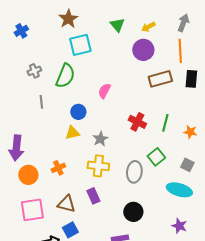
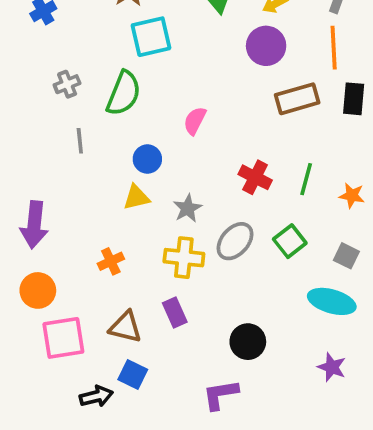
gray ellipse: (134, 172) -> (235, 241), moved, turned 35
orange circle: (28, 175) -> (38, 290), moved
blue square: (70, 230) -> (133, 374), turned -35

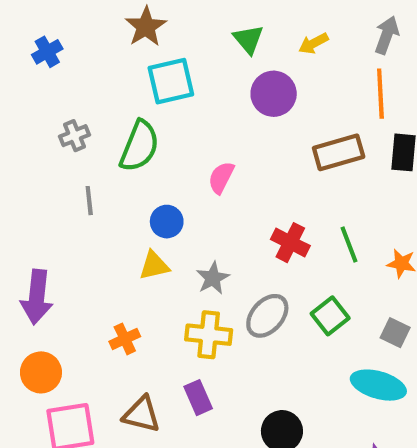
purple circle: (266, 46) -> (274, 94), moved
green line: (306, 179) -> (349, 245), turned -36

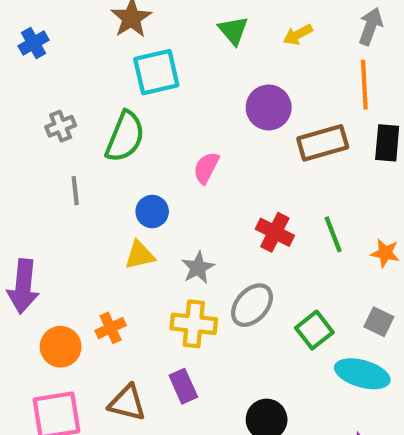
purple circle: (274, 94) -> (269, 107), moved
green square: (330, 316) -> (314, 330), moved
orange circle: (41, 372) -> (61, 347), moved

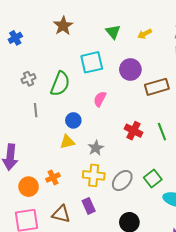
cyan square: (156, 72) -> (92, 62), moved
gray ellipse: (252, 305) -> (122, 181), moved

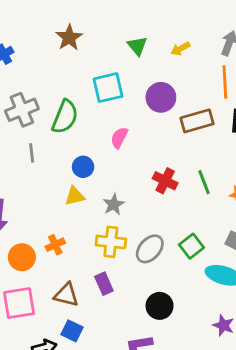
gray cross: (29, 79) -> (22, 110), size x1.6

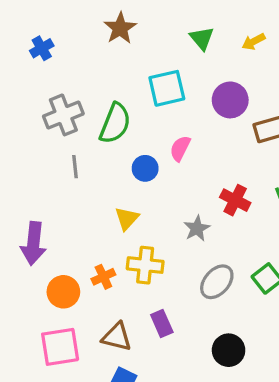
blue circle: (83, 167) -> (145, 168), moved
yellow triangle: (75, 196) -> (127, 218), turned -35
gray star: (114, 204) -> (197, 228), moved
yellow cross: (111, 242) -> (145, 265), moved

